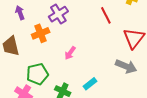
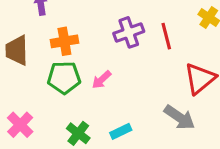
purple cross: (58, 14) -> (129, 32), moved
green pentagon: (37, 74) -> (64, 78), moved

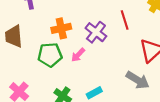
purple cross: (129, 32) -> (96, 32), moved, turned -30
orange cross: (64, 41) -> (61, 28), moved

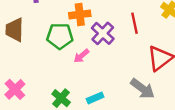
orange cross: (61, 28) -> (80, 14), moved
green pentagon: (50, 55) -> (60, 36), moved

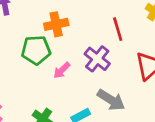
purple cross: (103, 33) -> (97, 59), moved
gray arrow: (143, 89) -> (111, 100), moved

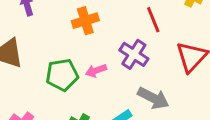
green pentagon: (36, 50) -> (62, 75), moved
pink arrow: (62, 70) -> (96, 71), turned 30

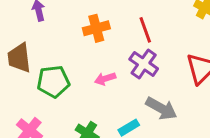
red line: (153, 20) -> (145, 30), moved
green pentagon: (62, 75) -> (53, 82), moved

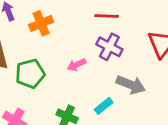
orange cross: (96, 28) -> (41, 23), moved
red line: (145, 30) -> (107, 16), turned -60

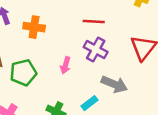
orange cross: (41, 23) -> (34, 27), turned 30
pink arrow: (76, 65) -> (65, 65), turned -49

